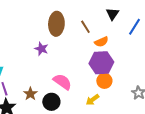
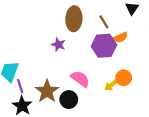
purple hexagon: (101, 63) -> (104, 46), moved
brown star: (30, 94) -> (47, 91), size x1.6
yellow arrow: (92, 100) -> (111, 85), moved

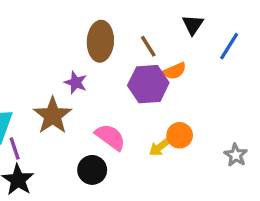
brown star: (47, 91) -> (53, 115), moved

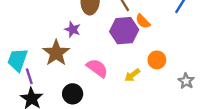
orange semicircle: (175, 71) -> (143, 21), turned 70
orange circle: (180, 135) -> (157, 60), moved
black circle: (92, 170) -> (73, 94), moved

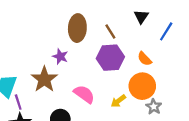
orange semicircle: (143, 21) -> (145, 59), moved
orange circle: (157, 60) -> (142, 86), size x1.5
gray star: (186, 81) -> (154, 107), moved

